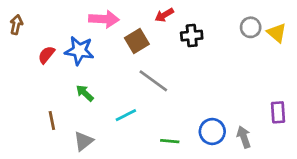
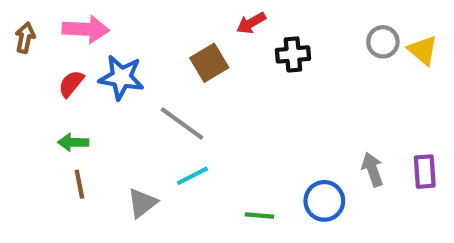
pink arrow: (104, 19) -> (86, 29), moved
gray line: (153, 81) -> (182, 123), moved
green arrow: (85, 93) -> (73, 142), moved, turned -42
gray arrow: (244, 137) -> (372, 170), moved
gray triangle: (83, 141) -> (142, 203), moved

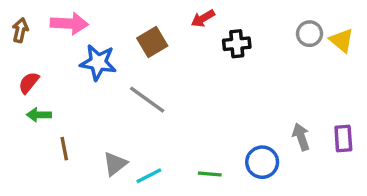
brown square: (209, 63) -> (152, 42), moved
red semicircle: (71, 84) -> (29, 83), moved
green arrow: (73, 142) -> (39, 115), moved
cyan line: (192, 176) -> (149, 176), moved

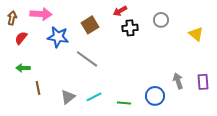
gray circle: (310, 34) -> (161, 20), moved
yellow triangle: (342, 40) -> (196, 34), moved
black cross: (237, 44) -> (130, 28), moved
red semicircle: (29, 83) -> (21, 38), moved
cyan line: (149, 176) -> (94, 97), moved

